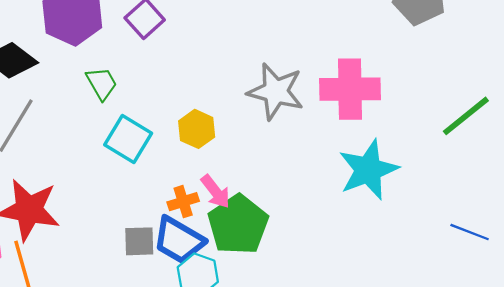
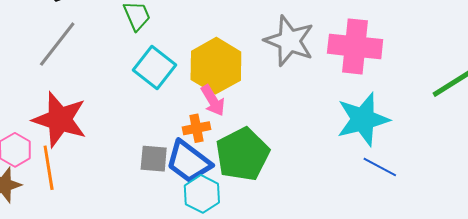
yellow hexagon: (197, 129) -> (216, 66), size x1.6
pink arrow: (216, 192) -> (213, 101), moved
blue line: (470, 232) -> (380, 167), moved

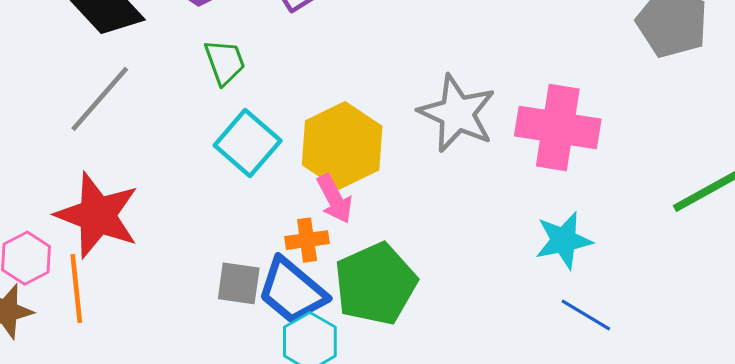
cyan star: (363, 119) -> (564, 240), size x0.7

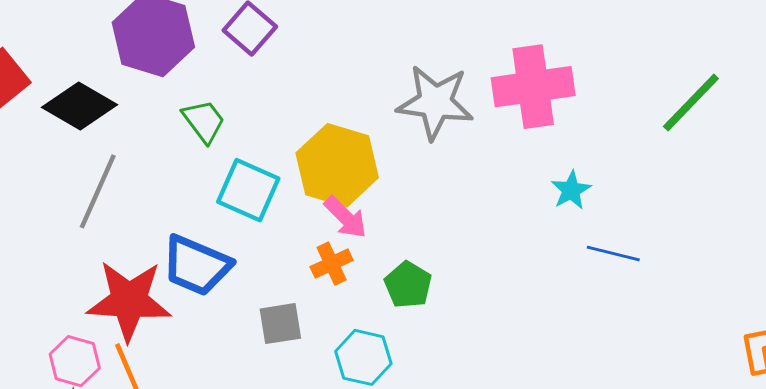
cyan star: (564, 240) -> (571, 190), size x0.7
green pentagon: (376, 284) -> (408, 285), size x0.6
blue trapezoid: (292, 291) -> (196, 265), moved

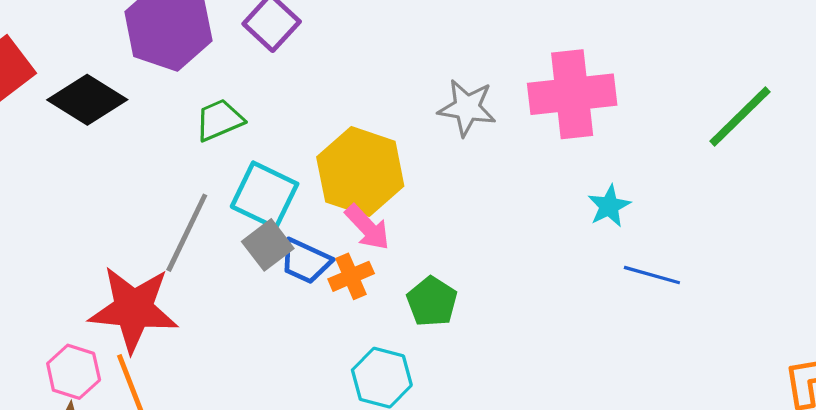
gray star: (435, 102) -> (467, 108), size x0.7
green trapezoid: (204, 121) -> (219, 120), turned -78
gray line: (98, 191) -> (187, 233), moved
blue trapezoid: (196, 265) -> (305, 261), moved, size x0.7
gray square: (280, 324) -> (268, 245), moved, turned -30

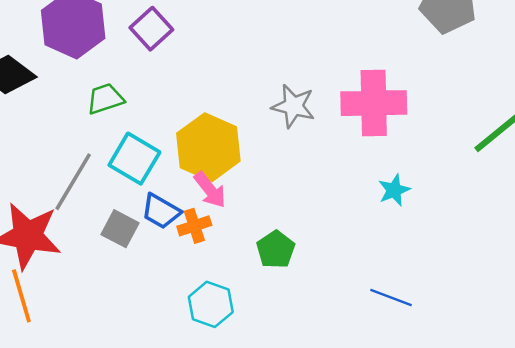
gray square: (268, 245) -> (120, 229), moved, turned -30
blue line: (652, 275) -> (391, 298), moved
green pentagon: (432, 302) -> (276, 250), moved

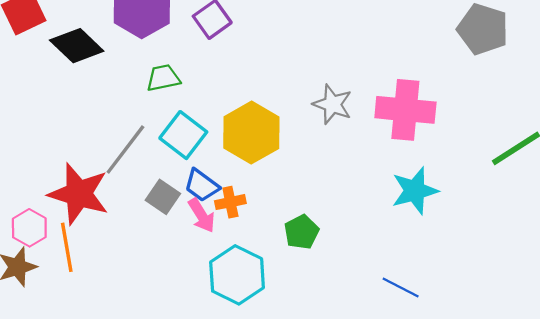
pink arrow: (210, 190) -> (202, 215), moved
cyan star: (394, 190) -> (415, 191), size x1.6
cyan hexagon: (211, 304) -> (237, 275), size x1.4

